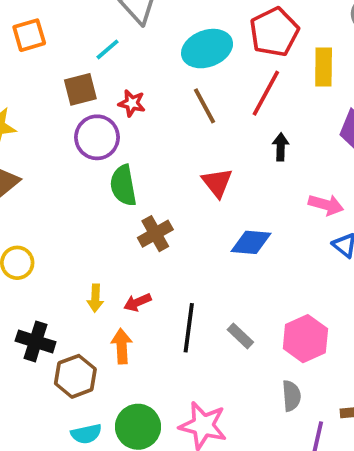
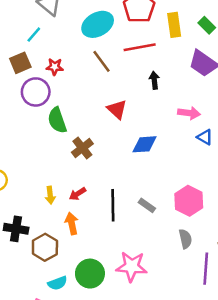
red line: (266, 93) -> (140, 47), turned 60

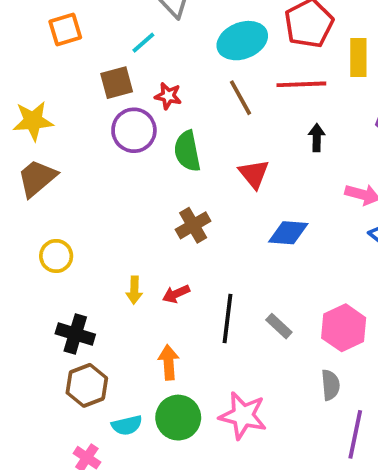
green semicircle: (57, 120) -> (187, 151), moved
orange arrow: (72, 223) -> (169, 362), moved
brown hexagon: (45, 247) -> (87, 385), moved

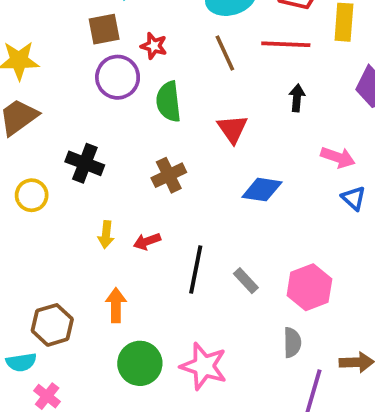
black cross: (75, 334) -> (85, 163), moved
orange arrow: (169, 362) -> (116, 305), moved
cyan semicircle: (127, 425) -> (21, 362), moved

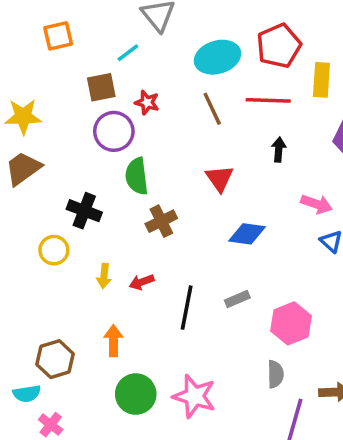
green semicircle: (169, 102) -> (137, 176), moved
yellow circle: (32, 195) -> (54, 250), moved
gray rectangle: (246, 281) -> (237, 299), moved, turned -70

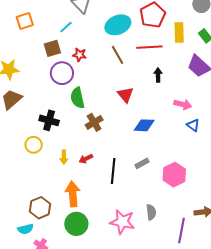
orange arrow: (113, 341) -> (73, 194), size x1.4
gray semicircle: (275, 374) -> (151, 212), moved
green circle: (136, 394) -> (76, 224), moved

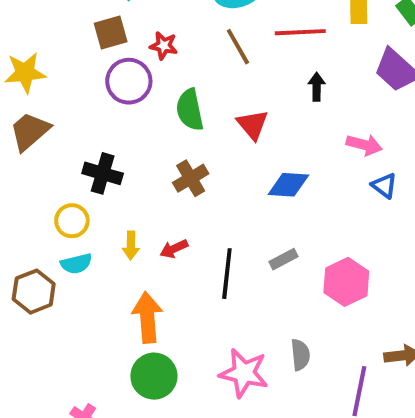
green semicircle: (78, 98) -> (190, 110), moved
brown hexagon: (40, 208) -> (34, 292), moved
cyan semicircle: (25, 229) -> (76, 264), moved

